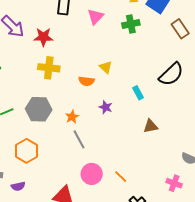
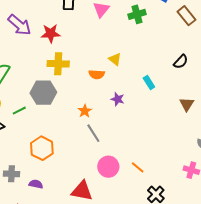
black semicircle: (171, 74) -> (181, 62), size x0.6
gray hexagon: (39, 109) -> (43, 93), moved
brown triangle: (151, 126) -> (187, 104), moved, turned -42
purple semicircle: (18, 186) -> (36, 184), turned -152

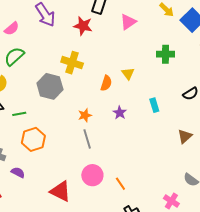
green cross: (137, 14) -> (166, 54), moved
red star: (51, 33) -> (83, 26), moved
orange semicircle: (97, 74) -> (106, 83), turned -91
green line: (19, 111) -> (19, 114), moved

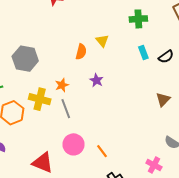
yellow cross: (72, 63) -> (40, 99), moved
cyan rectangle: (154, 105) -> (143, 53), moved

